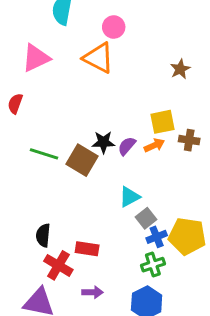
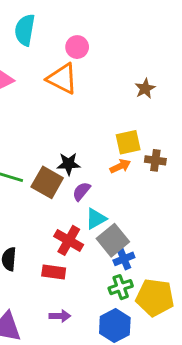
purple semicircle: (127, 146) -> (81, 191), moved
gray square: (146, 218) -> (113, 240), size x1.5
yellow pentagon: (187, 236) -> (155, 297), moved
red cross: (58, 265) -> (69, 240), moved

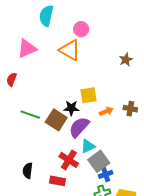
yellow square: (128, 142) -> (88, 95), moved
purple semicircle: (81, 191) -> (79, 127), size x1.6

